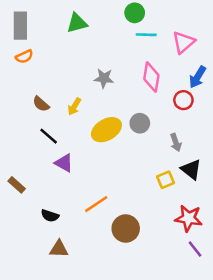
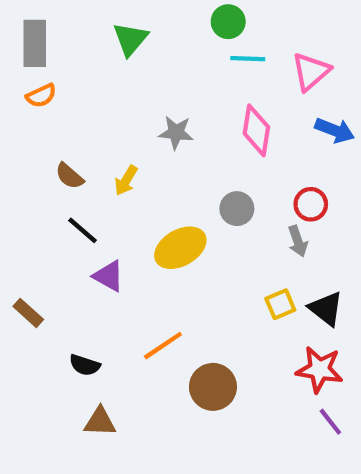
green triangle: (77, 23) -> (130, 39), turned -35
blue arrow: (198, 77) -> (335, 130), turned -100
red circle: (183, 100) -> (311, 204), moved
yellow ellipse: (106, 130) -> (180, 248), moved
black triangle: (191, 169) -> (326, 309), moved

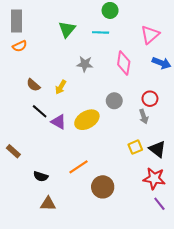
green triangle: (130, 39) -> (67, 29), moved
cyan line: (248, 59) -> (101, 32), moved
purple triangle: (109, 276) -> (59, 122), moved

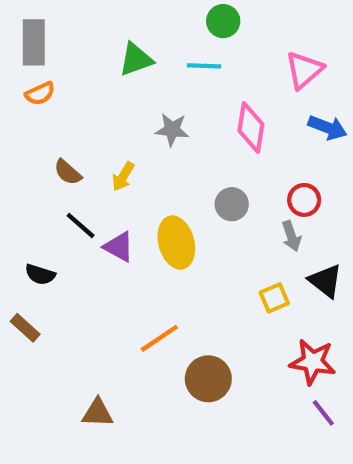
green triangle: (67, 29) -> (136, 59), turned 30
yellow ellipse: (87, 120) -> (176, 243), turned -75
black triangle: (157, 149) -> (325, 281), moved
brown rectangle: (13, 151) -> (25, 328), moved
black semicircle: (41, 176) -> (40, 274), moved

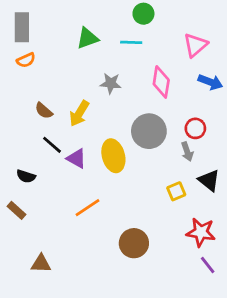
yellow arrow: (123, 177) -> (79, 113), size x1.4
gray circle: (232, 204) -> (149, 131), size x1.6
orange line: (159, 338) -> (87, 208), moved
brown triangle: (98, 413) -> (41, 264), moved

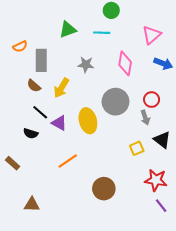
gray rectangle: (22, 27) -> (41, 60), moved
black semicircle: (26, 176) -> (31, 133), moved

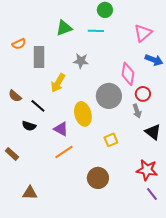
pink diamond: (125, 63) -> (128, 74), moved
brown semicircle: (34, 86) -> (15, 96), moved
purple triangle: (59, 123) -> (61, 129), moved
yellow square: (137, 148) -> (111, 140), moved

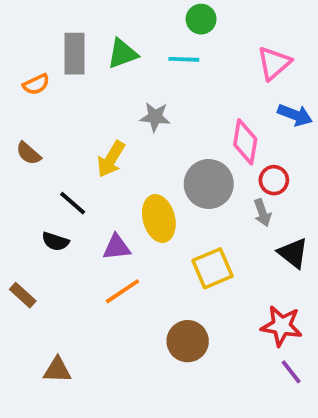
gray rectangle: (39, 57) -> (75, 54), moved
brown semicircle: (15, 96) -> (29, 153), moved
purple triangle: (61, 129) -> (117, 247), turned -35
yellow square: (111, 140) -> (213, 268), size x1.5

